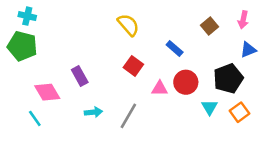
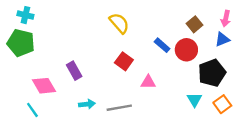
blue triangle: (248, 50) -> (222, 39), moved
red circle: (186, 82) -> (186, 50), moved
gray line: (128, 116) -> (119, 108), turned 50

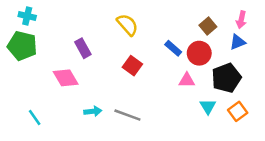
purple rectangle: (74, 71) -> (83, 48), moved
pink triangle: (148, 82) -> (187, 80), moved
pink diamond: (44, 86) -> (66, 78), moved
gray line: (119, 108) -> (127, 115), turned 30

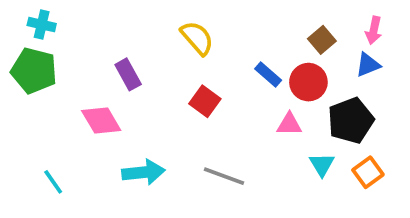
cyan arrow: (93, 111) -> (143, 172), size x1.5
gray line: (127, 115) -> (224, 176), moved

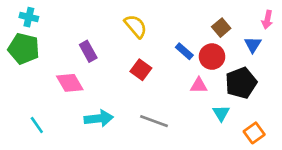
pink arrow: (374, 30) -> (267, 20), moved
blue triangle: (368, 65) -> (253, 45), turned -36
orange square: (368, 172) -> (254, 133), moved

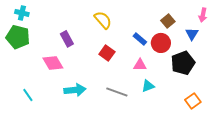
pink triangle: (199, 86) -> (140, 65), moved
cyan triangle: (221, 113) -> (148, 86), moved, turned 40

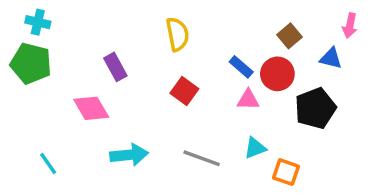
yellow semicircle: (103, 20) -> (177, 34), turned 30
blue triangle: (192, 34) -> (331, 58), turned -48
pink triangle: (140, 65) -> (248, 100), moved
orange square: (193, 101) -> (286, 172), moved, turned -35

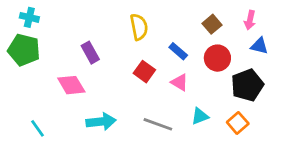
pink arrow: (350, 26) -> (250, 20), moved
brown square: (289, 36) -> (212, 24), moved
blue rectangle: (241, 67) -> (178, 51), moved
pink triangle: (248, 100) -> (180, 82), moved, turned 30
orange square: (286, 172) -> (238, 123), moved, turned 30

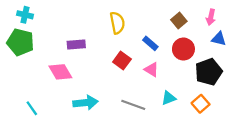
purple rectangle: (90, 53) -> (76, 44), turned -66

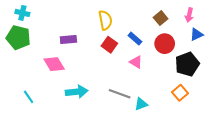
blue triangle: (219, 39) -> (196, 34), turned -40
red square: (122, 60) -> (109, 45), moved
cyan triangle: (169, 98) -> (141, 104), moved

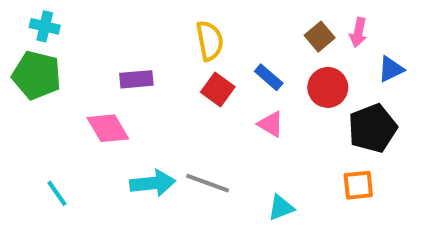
pink arrow: (189, 15) -> (358, 32), moved
orange square: (180, 93) -> (358, 185), turned 35
gray line: (120, 94) -> (208, 183), moved

